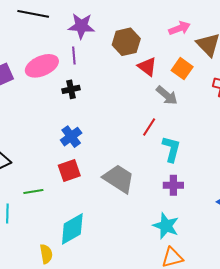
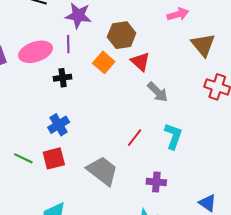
pink arrow: (180, 28) -> (178, 14), moved
orange square: (182, 69) -> (104, 62), moved
red line: (149, 127) -> (134, 138), moved
cyan L-shape: (171, 149) -> (173, 136), moved
green line: (33, 192) -> (23, 158), moved, turned 30

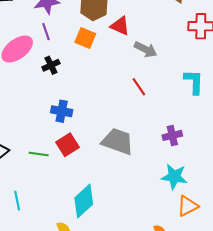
blue cross: (59, 125) -> (62, 111), turned -30
cyan L-shape: (173, 136) -> (194, 82), moved
red line: (134, 138) -> (139, 87), moved, turned -54

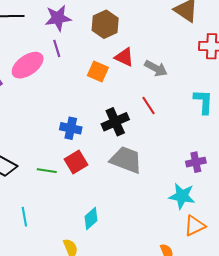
red triangle: (120, 26) -> (124, 57), moved
orange square: (85, 38) -> (98, 72), moved
black cross: (51, 65) -> (115, 122), moved, size x1.5
purple cross: (172, 135) -> (196, 162), moved
cyan diamond: (84, 201) -> (91, 218), size x0.7

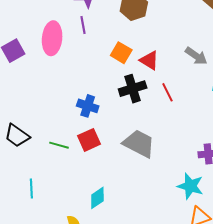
red triangle: (124, 57) -> (149, 60), moved
pink ellipse: (28, 65) -> (52, 38), turned -56
gray arrow: (156, 68) -> (196, 56), moved
black cross: (115, 122) -> (133, 89), moved

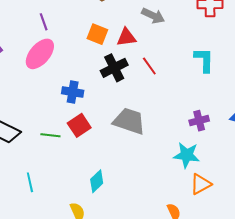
purple line: (83, 25) -> (44, 22), moved
pink ellipse: (52, 38) -> (40, 54), moved, turned 44
gray arrow: (196, 56) -> (153, 16), moved
red triangle: (149, 60) -> (126, 37), turned -30

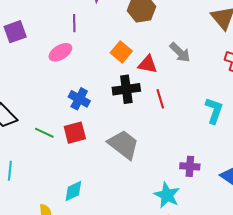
pink ellipse: (40, 54) -> (60, 52), size x0.7

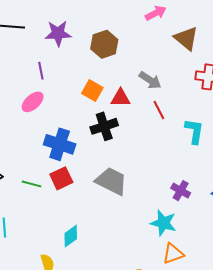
blue cross: (79, 99) -> (60, 144), size x1.4
red line: (160, 99) -> (159, 110), moved
purple cross: (190, 166) -> (181, 191), turned 36

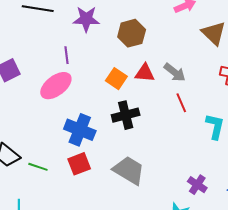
red triangle: (121, 98) -> (145, 73), moved
pink ellipse: (33, 102) -> (56, 86), size x1.4
green line: (31, 184) -> (38, 167), moved

